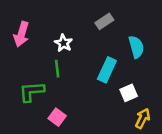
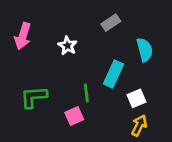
green line: (57, 69) -> (86, 93), moved
pink square: (57, 117) -> (74, 116), moved, turned 30
yellow arrow: (143, 118) -> (139, 125), moved

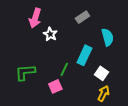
pink arrow: (23, 36) -> (35, 18), moved
green line: (86, 93) -> (64, 69), turned 32
white square: (136, 98) -> (101, 73), turned -32

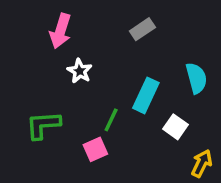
white star: (50, 34) -> (80, 71), moved
cyan semicircle: (108, 37) -> (196, 78), moved
yellow arrow: (104, 93) -> (202, 163), moved

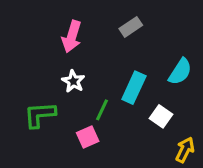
pink arrow: (61, 31) -> (72, 37), moved
white star: (80, 71) -> (73, 81), moved
cyan semicircle: (196, 78) -> (180, 72), turned 48

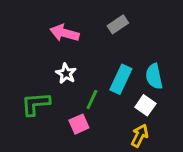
pink arrow: (72, 37) -> (65, 33), turned 88
cyan semicircle: (180, 72) -> (154, 76), moved, turned 135
yellow arrow: (185, 150) -> (140, 136), moved

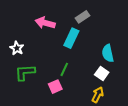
white star: (66, 73) -> (17, 48), moved
cyan rectangle: (121, 79) -> (71, 38), moved

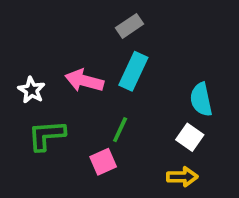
gray rectangle: (82, 17) -> (130, 26), moved
pink arrow: (45, 23) -> (84, 81), moved
yellow arrow: (98, 95) -> (182, 177), turned 63

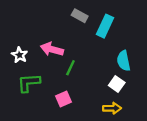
gray rectangle: (130, 26) -> (80, 16), turned 63
cyan rectangle: (133, 71) -> (105, 26), moved
green line: (120, 130) -> (70, 68), moved

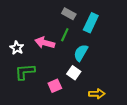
cyan semicircle: (124, 61) -> (81, 53), moved, turned 42
green line: (70, 68) -> (65, 35), moved
white square: (117, 84) -> (74, 73), moved

